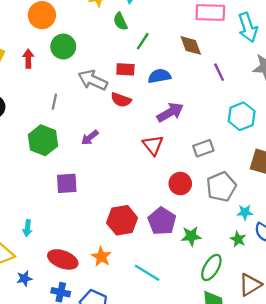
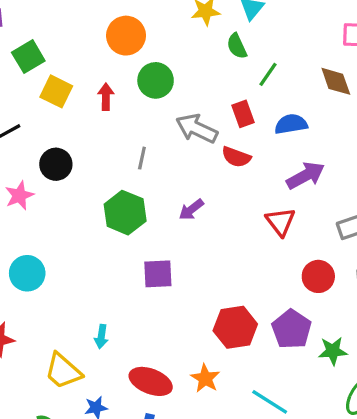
red rectangle: (125, 69) -> (243, 114), turned 66

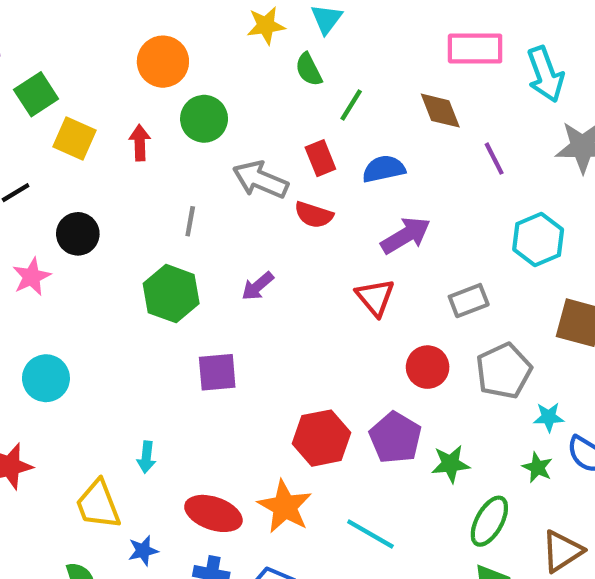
yellow trapezoid: (63, 371) -> (98, 504), turned 30
orange star: (205, 378) -> (285, 507), size x1.4

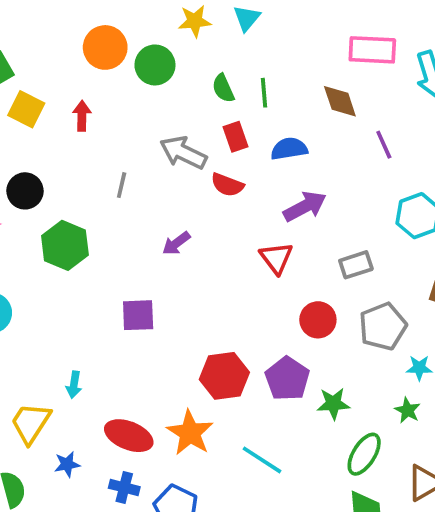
green semicircle: (309, 70) -> (223, 88), moved
green line: (351, 105) -> (264, 93), turned -40
green circle: (204, 119) -> (155, 65), moved
green hexagon: (171, 294) -> (65, 245), moved
yellow trapezoid: (98, 504) -> (31, 423), turned 51

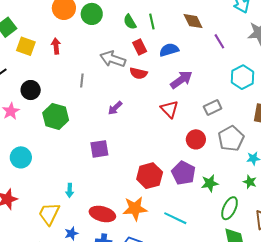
orange star: (190, 433) -> (135, 208), turned -30

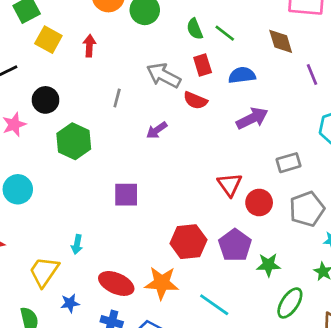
green line: (152, 22) -> (225, 33), turned -49
purple arrow: (115, 108) -> (157, 130), moved
red triangle: (169, 109) -> (230, 185), moved

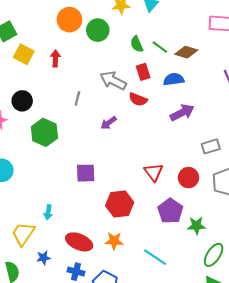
brown diamond: (281, 41) -> (186, 52), moved, turned -55
red triangle: (230, 185) -> (154, 172), moved
red hexagon: (188, 242) -> (120, 204), moved
orange star: (162, 283) -> (114, 241), size x0.7

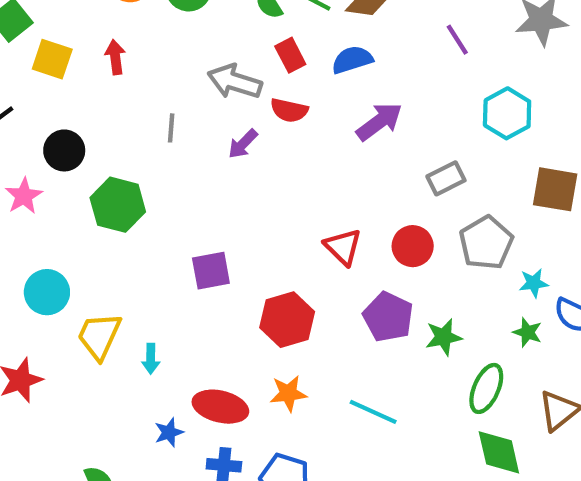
purple arrow: (109, 123) -> (243, 144), moved
yellow trapezoid: (23, 234) -> (99, 336), moved
blue star: (44, 258) -> (169, 432), moved

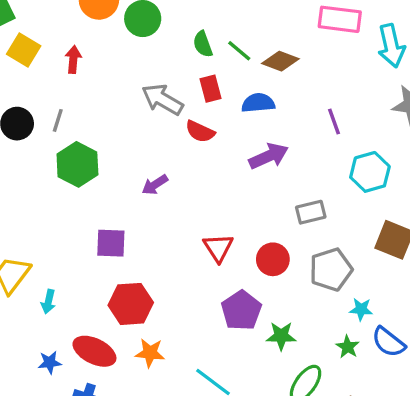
purple line: (457, 40) -> (334, 122), moved
gray line: (171, 128) -> (58, 120), moved
purple arrow: (243, 144) -> (155, 185), moved
green hexagon: (118, 205) -> (77, 164), moved
red hexagon: (287, 320) -> (131, 304), moved

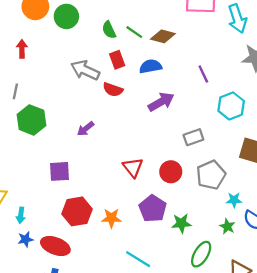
orange star: (150, 353) -> (111, 218), moved
blue star: (50, 362) -> (26, 239), moved

